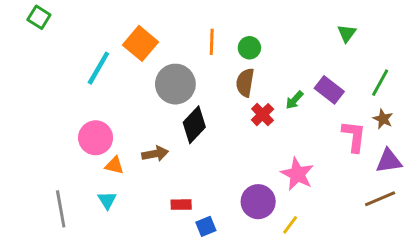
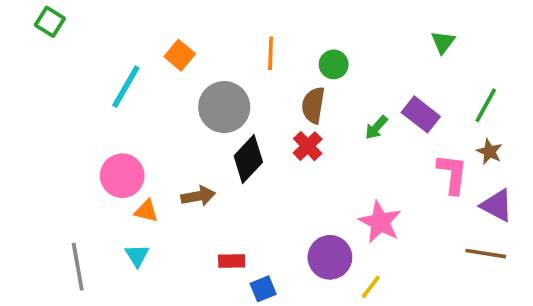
orange square: (141, 43) -> (180, 55), size x0.7
green circle: (249, 48) -> (334, 64), moved
red cross: (262, 115) -> (308, 146), moved
purple triangle: (389, 161) -> (497, 205), turned 36
brown line: (380, 199) -> (486, 254), turned 32

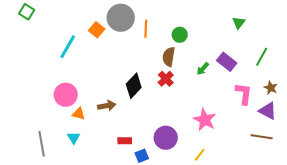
gray circle: (224, 107) -> (121, 18), moved
brown star: (489, 152) -> (271, 88), moved
purple circle: (330, 257) -> (166, 138), moved

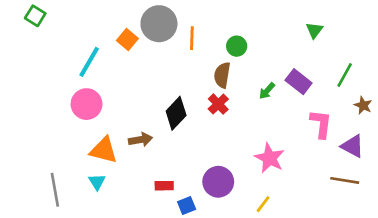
brown star: (271, 88) -> (363, 105), moved
pink circle: (66, 95) -> (87, 104), moved
orange triangle: (79, 114) -> (104, 150), size x1.6

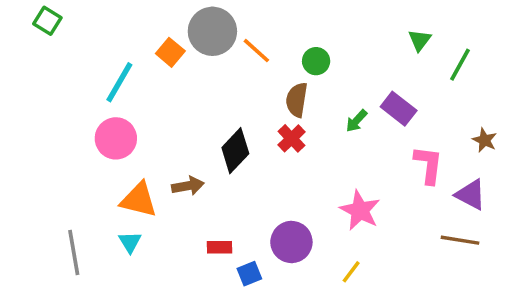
orange line: (192, 38) -> (256, 51), turned -50
green line: (345, 75) -> (460, 65), moved

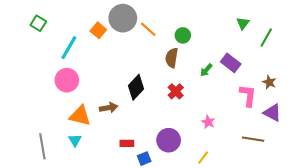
green square: (47, 21) -> (38, 23), moved
red cross: (291, 138) -> (176, 91), moved
brown star: (485, 140) -> (269, 82), moved
pink star: (360, 210) -> (208, 122), size x0.6
brown line: (460, 240) -> (253, 139), moved

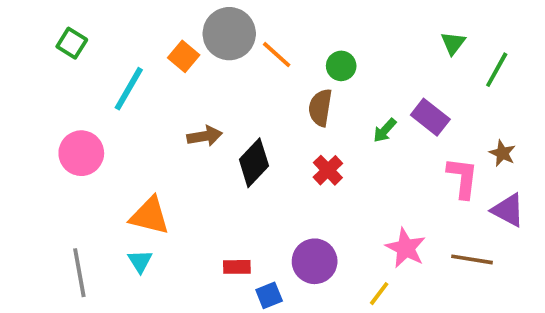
pink circle: (67, 80) -> (81, 153), moved
brown arrow: (109, 108) -> (205, 136), moved
pink star: (208, 122) -> (406, 248), moved, size x1.5

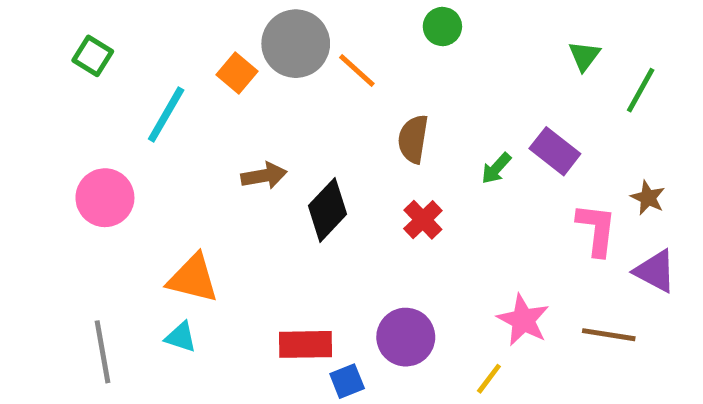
green circle: (341, 66) -> (442, 27), moved
cyan triangle: (140, 261) -> (181, 337), turned -40
red rectangle: (237, 267) -> (305, 344), size x1.5

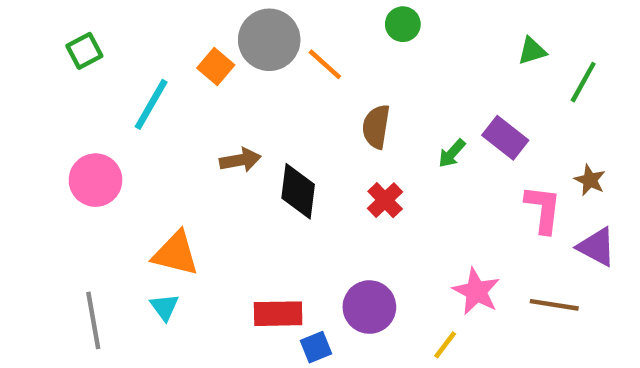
green square: (93, 56) -> (84, 51), turned 30
green triangle: (584, 56) -> (532, 51), turned 36
black diamond: (328, 210) -> (298, 191), turned -36
cyan triangle: (181, 337) -> (165, 307), turned 36

